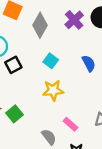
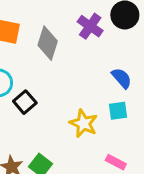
cyan square: (51, 61) -> (118, 111), moved, turned -32
yellow star: (53, 90) -> (84, 123), turned -30

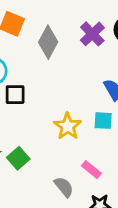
black square: (25, 102) -> (15, 95), turned 30

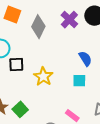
yellow star: (68, 126) -> (43, 77), moved

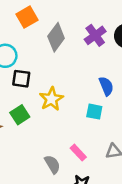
orange square: (12, 14) -> (27, 17), turned 30
green square: (20, 109) -> (20, 115), moved

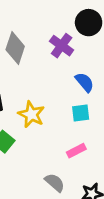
purple cross: (95, 35) -> (62, 46), moved
pink rectangle: (78, 153) -> (76, 151), moved, turned -56

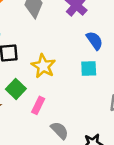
pink rectangle: (76, 151) -> (38, 105), moved, turned -42

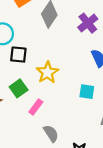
cyan square: (89, 68) -> (87, 92), moved

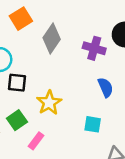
purple cross: (88, 23) -> (94, 48), turned -36

